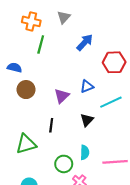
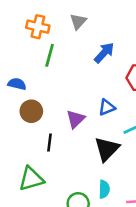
black triangle: (87, 120) -> (107, 149), size x1.5
black line: (51, 125) -> (50, 142), moved

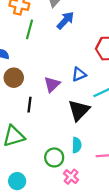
blue arrow: (104, 53) -> (65, 20), moved

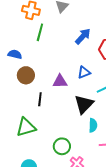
blue arrow: (65, 20) -> (83, 36), moved
purple triangle: (52, 84) -> (60, 81), turned 42
cyan semicircle: (77, 145) -> (93, 125), moved

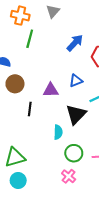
cyan semicircle: (93, 125) -> (58, 132), moved
green triangle: (26, 127) -> (15, 157), moved
green circle: (62, 146) -> (74, 153), moved

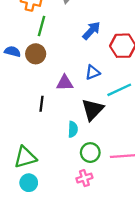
brown circle: (15, 84) -> (36, 54), moved
pink cross: (69, 176) -> (84, 178), turned 32

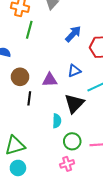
brown circle: (36, 54) -> (20, 77), moved

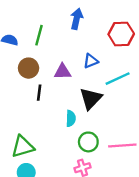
green line: (29, 30) -> (39, 35), moved
blue arrow: (73, 34) -> (77, 19), moved, turned -30

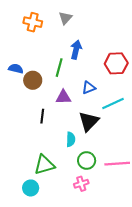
green line: (39, 35) -> (59, 68), moved
brown circle: (29, 68) -> (33, 80), moved
green triangle: (23, 147) -> (44, 165), moved

